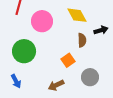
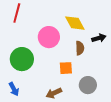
pink circle: (42, 21) -> (49, 37), moved
orange square: (68, 60) -> (66, 68), turned 32

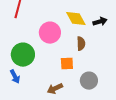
black arrow: (99, 38) -> (100, 22), moved
blue arrow: (14, 89) -> (15, 77), moved

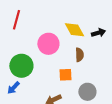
blue arrow: (15, 77) -> (13, 88), turned 72

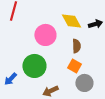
green circle: (21, 66) -> (34, 66), moved
orange square: (65, 75) -> (74, 66), moved, turned 32

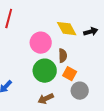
brown semicircle: (76, 46) -> (63, 56), moved
green circle: (34, 66) -> (45, 71), moved

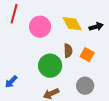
pink circle: (41, 43) -> (40, 27), moved
orange square: (70, 74) -> (87, 55), moved

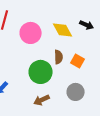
black arrow: (96, 27) -> (87, 25), moved, turned 40

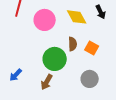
black arrow: (87, 25) -> (101, 12), turned 40
brown arrow: (42, 100) -> (47, 82), moved, turned -35

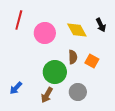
gray circle: (90, 79) -> (78, 92), moved

